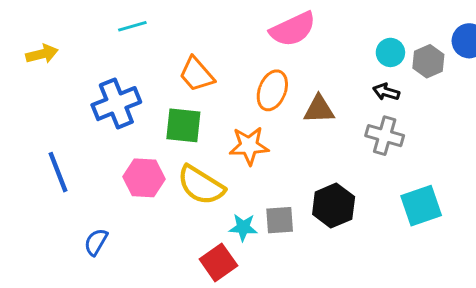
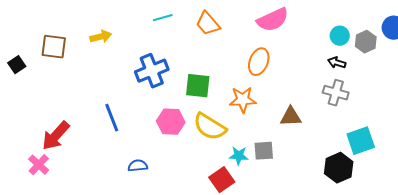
orange trapezoid: (197, 74) -> (208, 24), moved
brown triangle: (319, 109) -> (291, 117), moved
black hexagon: (334, 206) -> (339, 168), moved
blue semicircle: (96, 242) -> (138, 166), turned 54

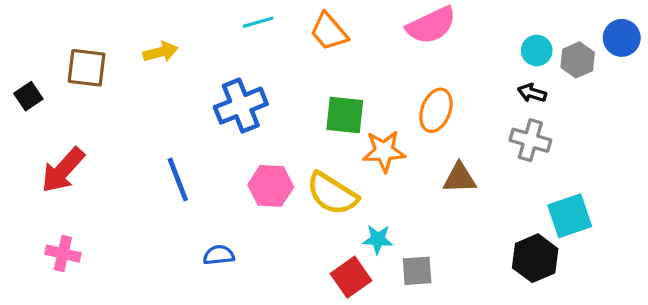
orange ellipse: (259, 62) -> (436, 110), moved
green square: (198, 86) -> (345, 115), moved
red arrow: (56, 136) -> (63, 170), moved
gray square: (264, 151) -> (417, 271), moved
pink cross: (39, 165) -> (63, 254), turned -30

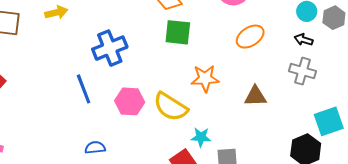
orange ellipse: (436, 110) -> (250, 37), moved, turned 36
green square: (345, 115) -> (178, 32), moved
blue line: (178, 180) -> (84, 89), moved

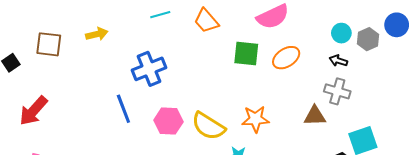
green square: (178, 32) -> (246, 54), moved
orange star: (205, 78) -> (255, 119), moved
brown triangle: (255, 96) -> (315, 116), moved

